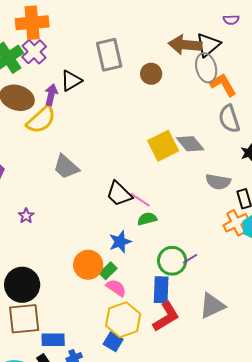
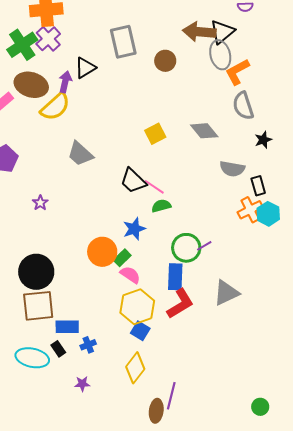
orange L-shape: (223, 85) -> (237, 72), turned -88
yellow square: (163, 146) -> (155, 134), moved, size x0.7
blue square: (113, 342) -> (140, 331), moved

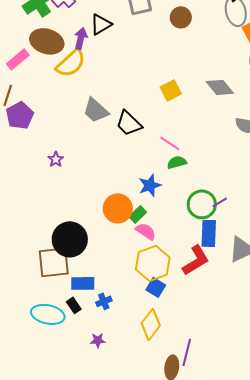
black trapezoid: (133, 181) -> (129, 123), moved
black circle: (36, 272) -> (70, 239), moved
blue rectangle: (175, 277) -> (209, 233), moved

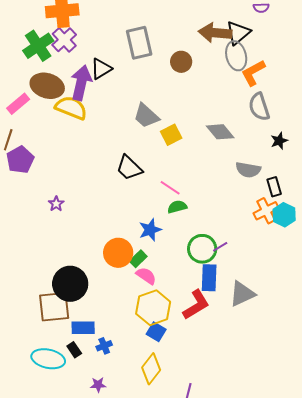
purple arrow: (81, 38) -> (81, 83), size x1.6
yellow semicircle: (71, 63) -> (71, 108), turned -116
gray trapezoid: (96, 110) -> (146, 116), moved

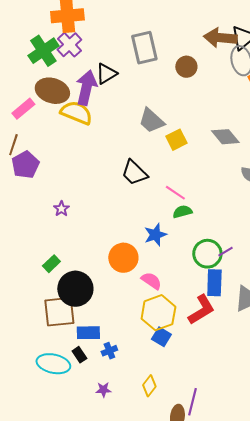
green rectangle: (138, 259) -> (51, 264), moved
yellow diamond: (151, 369) -> (149, 386), moved, size x0.7

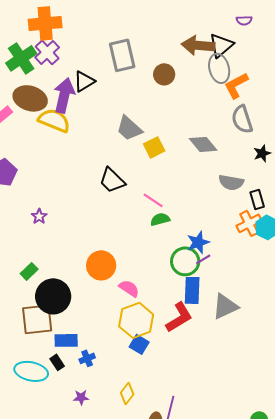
blue star: (155, 235) -> (198, 242), moved

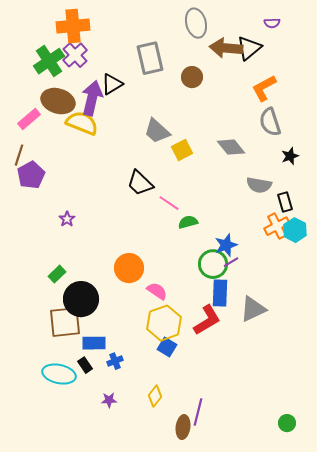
gray ellipse: (219, 68) -> (196, 23), moved
pink line: (153, 200) -> (169, 203), moved

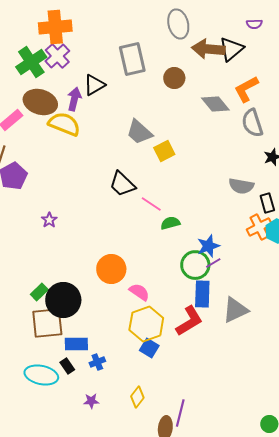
purple arrow: (92, 98) -> (74, 99), size x0.7
gray diamond: (231, 147) -> (215, 104), moved
green rectangle: (57, 274) -> (39, 292), moved

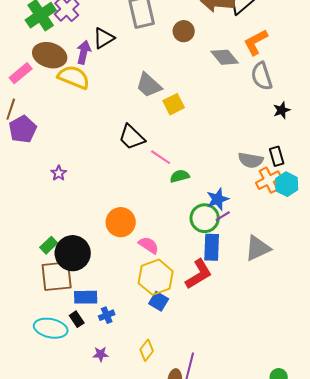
gray semicircle: (241, 186) -> (251, 160), moved
gray triangle: (235, 310) -> (258, 248), moved

